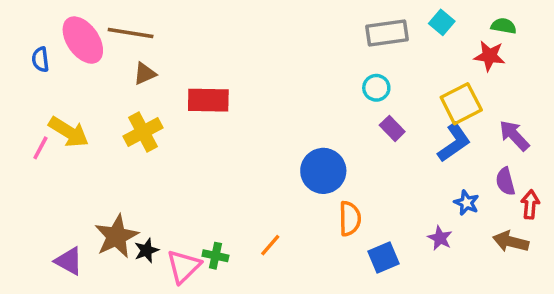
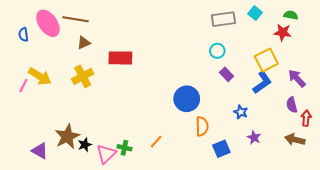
blue star: (466, 203) -> (241, 112), moved

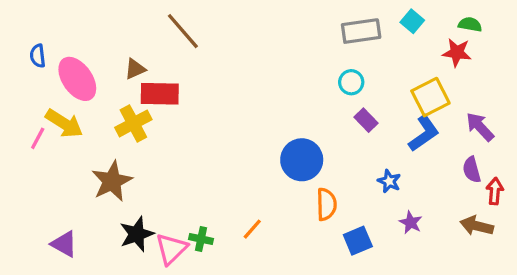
brown line: (75, 19) -> (183, 31), moved, turned 40
pink ellipse: (48, 23) -> (77, 79), moved
red rectangle: (120, 58) -> (160, 94), moved
brown star: (67, 137) -> (112, 181), moved
black star: (85, 145) -> (137, 234), size x1.5

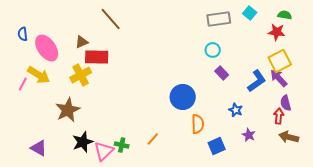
yellow square: (430, 97) -> (280, 61), moved
purple arrow: (480, 127) -> (279, 78), moved
red arrow: (495, 191) -> (279, 116), moved

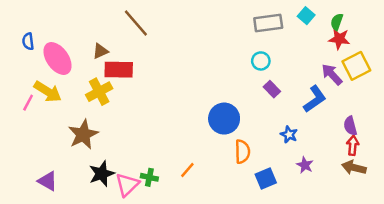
green semicircle: (285, 15) -> (337, 22), moved, turned -80
yellow square: (280, 61) -> (356, 66), moved
purple arrow: (279, 78) -> (332, 74), moved
red arrow: (279, 116) -> (353, 145), moved

